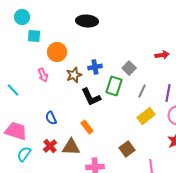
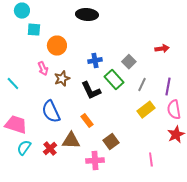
brown star: (74, 75) -> (62, 79), moved
green rectangle: (114, 86) -> (114, 80), turned -60
blue semicircle: (51, 118) -> (51, 112), size x1.6
red cross: (50, 146) -> (50, 149), moved
brown square: (127, 149) -> (111, 142), moved

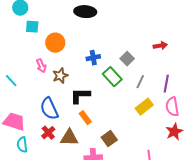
black L-shape: (91, 91) -> (80, 96), moved, turned 115
cyan semicircle: (24, 148) -> (22, 145), turned -42
red cross: (50, 149) -> (48, 133), moved

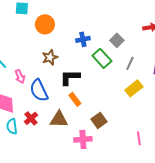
pink arrow: (41, 66) -> (20, 76), moved
red cross: (48, 133) -> (31, 118), moved

